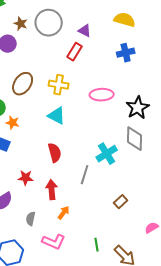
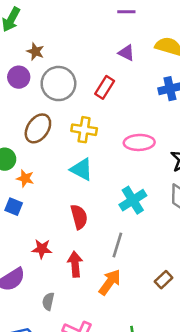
gray circle: (49, 23) -> (58, 84), moved
purple triangle: (85, 31) -> (126, 53), moved
cyan cross: (107, 154) -> (133, 200), moved
orange arrow: (64, 213) -> (110, 282), moved, size x1.5

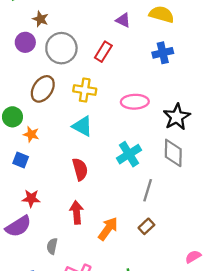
gray line: (117, 245) -> (148, 190), moved
red star: (42, 249) -> (31, 198), moved
brown rectangle: (164, 280) -> (146, 226), moved

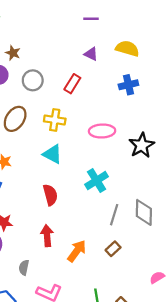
gray circle: (61, 48) -> (33, 80), size x0.7
gray diamond: (173, 153) -> (144, 212), moved

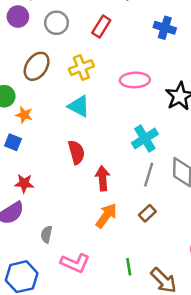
blue cross: (128, 85) -> (165, 28), turned 30
yellow cross: (55, 120) -> (81, 68), turned -30
cyan cross: (97, 181) -> (145, 139), moved
red arrow: (47, 236) -> (103, 178), moved

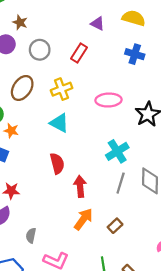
brown rectangle: (147, 213) -> (115, 226), moved

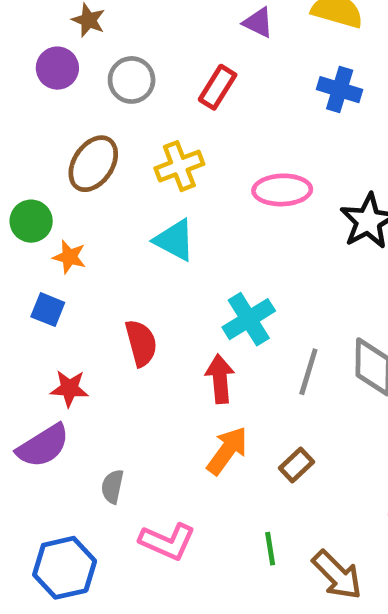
cyan cross: (117, 151) -> (249, 319), moved
red semicircle: (57, 163) -> (141, 343), moved

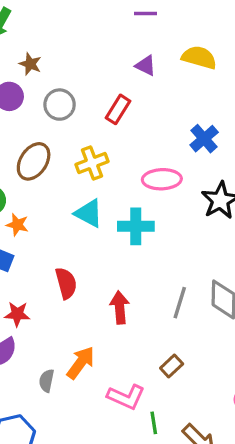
blue cross: (340, 90) -> (204, 139), moved, turned 32
cyan cross: (249, 319) -> (136, 226), moved, turned 32
orange arrow: (227, 451) -> (81, 363), moved
pink L-shape: (167, 541) -> (126, 397), moved

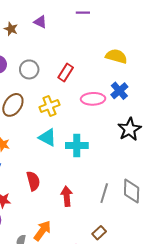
yellow semicircle: (199, 57) -> (116, 56), moved
brown star: (30, 64) -> (11, 29), moved
purple triangle: (146, 66) -> (40, 22), moved
pink ellipse: (162, 179) -> (93, 99), moved

